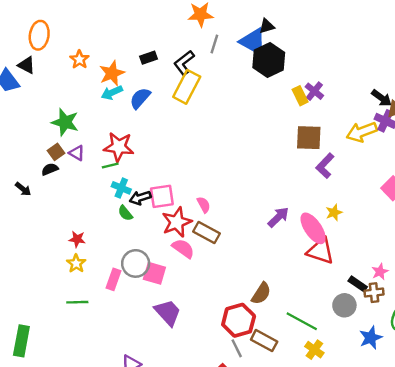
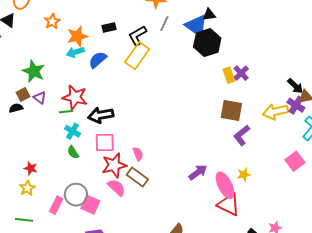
black arrow: (140, 198) -> (101, 115), moved, size x1.4

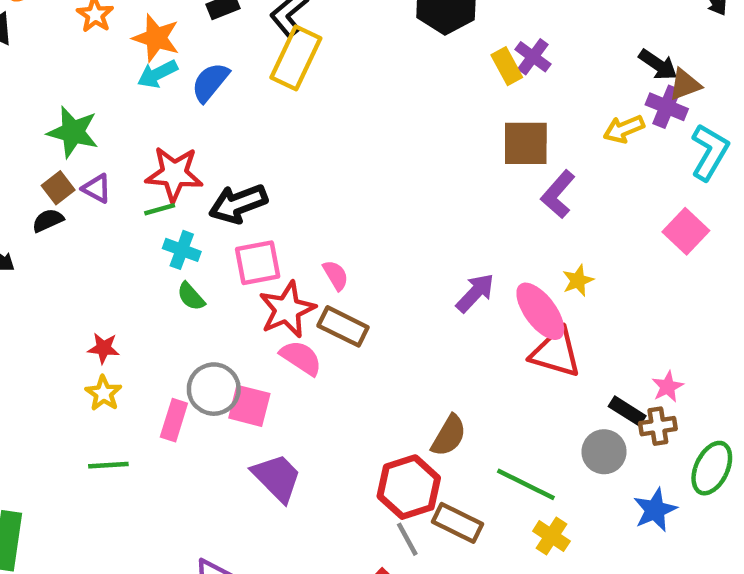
orange star: (77, 36) -> (156, 38), turned -30
yellow arrow: (275, 112) -> (624, 129), size x0.7

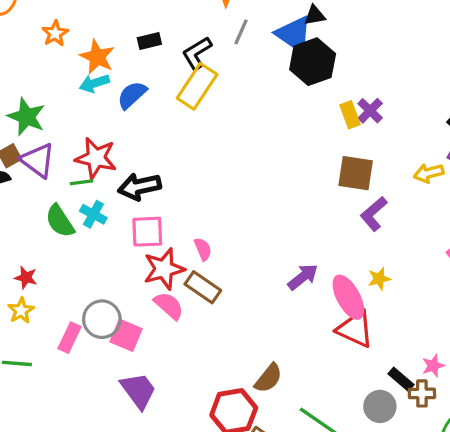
purple triangle: (97, 188) -> (38, 160), size x1.6
green semicircle: (191, 296) -> (60, 221), moved, size x1.5

